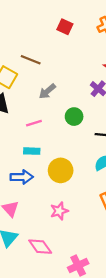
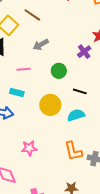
yellow circle: (61, 170) -> (50, 105), moved

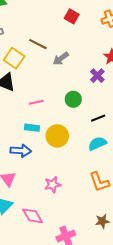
gray arrow: (41, 45) -> (61, 59), moved
black line: (80, 91) -> (98, 118), turned -32
yellow circle: (50, 105) -> (57, 136), moved

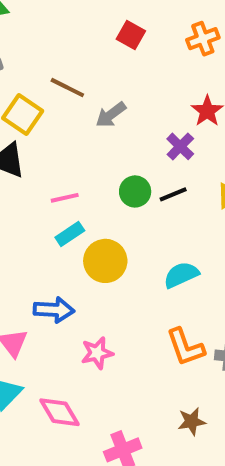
black line: (98, 118) -> (173, 194), moved
cyan rectangle: (32, 128) -> (70, 234), moved, turned -40
blue arrow: (21, 151) -> (54, 310), moved

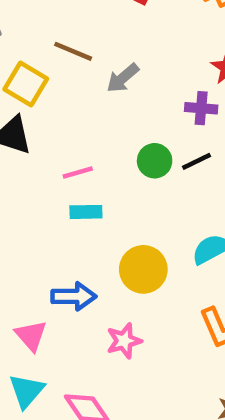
purple cross: (180, 146) -> (201, 108), turned -36
cyan rectangle: (70, 234) -> (86, 212), turned 36
yellow circle: (105, 261) -> (143, 269), moved

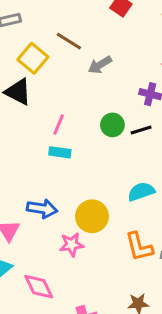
pink line: (78, 173) -> (59, 124), turned -60
yellow circle: (143, 269) -> (92, 216), moved

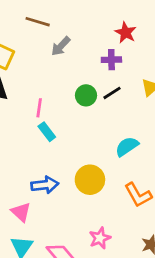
brown line: (69, 41) -> (38, 22), moved
cyan rectangle: (60, 152) -> (47, 132), turned 60
pink star: (72, 245) -> (100, 238), moved

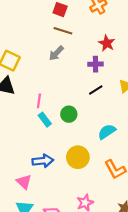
brown line: (38, 22) -> (63, 31), moved
green circle: (86, 95) -> (69, 114), moved

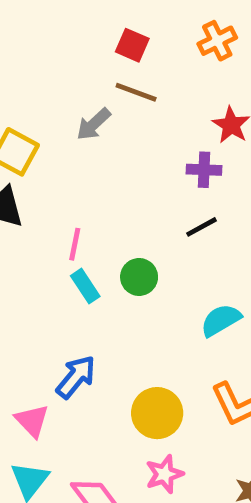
gray arrow: (56, 53) -> (94, 124), moved
yellow circle: (78, 157) -> (157, 413), moved
blue arrow: (43, 161) -> (76, 377), turned -48

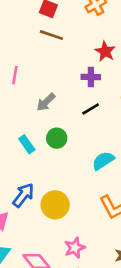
gray arrow: (94, 124) -> (46, 102), moved
pink line: (75, 244) -> (15, 75), moved
yellow circle: (157, 413) -> (55, 205), moved

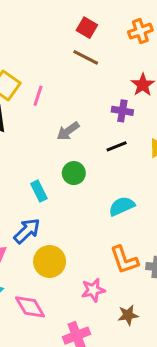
cyan rectangle: (27, 144) -> (39, 191), moved
yellow circle: (55, 205) -> (50, 262), moved
pink star: (75, 248) -> (93, 290), moved

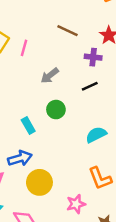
brown line: (86, 57) -> (68, 31), moved
blue arrow: (27, 231) -> (20, 158), turned 30

